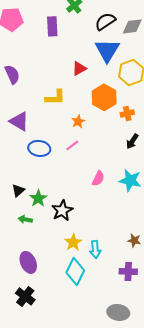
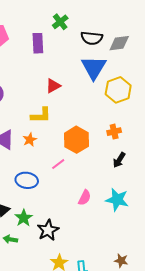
black semicircle: (105, 21) -> (92, 38), turned -140
red triangle: (79, 68) -> (53, 86), moved
orange hexagon: (104, 97) -> (76, 140), moved
orange star: (78, 121) -> (30, 140), moved
blue ellipse: (39, 148) -> (27, 180), moved

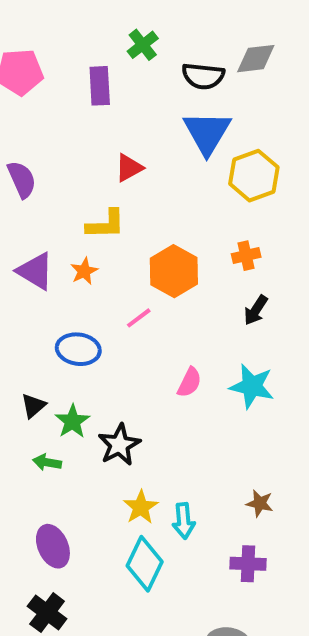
gray diamond: (119, 43) -> (256, 59), moved

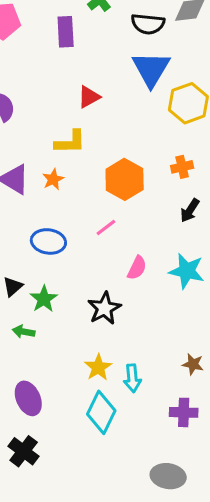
pink line: (139, 318) -> (106, 227), moved
black star: (119, 445) -> (104, 308), moved

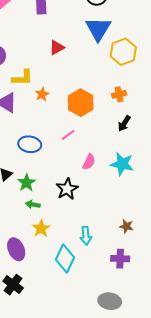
yellow L-shape: (70, 142) -> (22, 78), moved
orange star: (53, 179) -> (42, 94), moved
green arrow: (24, 332) -> (33, 205), moved
yellow star: (98, 367) -> (41, 228), moved

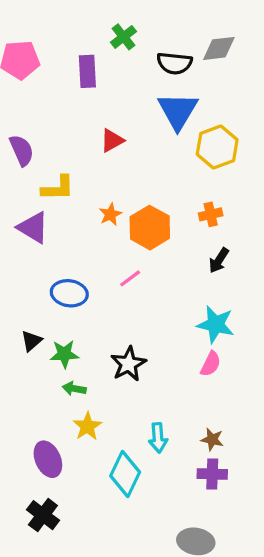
orange star: (42, 94) -> (110, 214), moved
pink semicircle: (89, 162) -> (211, 364), moved
green star: (27, 183) -> (64, 354), turned 30
brown star: (126, 226) -> (212, 440), moved

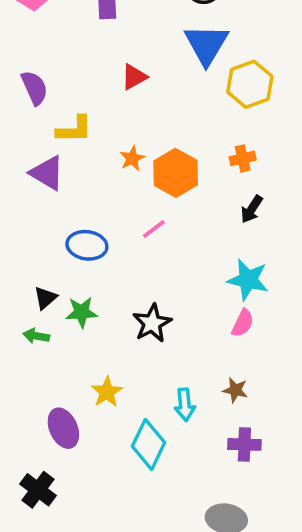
green arrow: (74, 389) -> (36, 336), moved
brown star: (212, 440) -> (235, 390), moved
black cross: (43, 515) -> (38, 490), moved

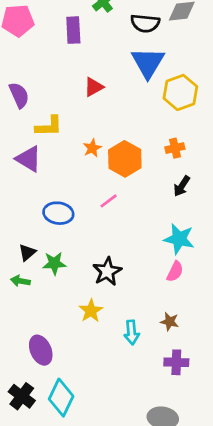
yellow star: (107, 392) -> (91, 311), moved
cyan diamond: (148, 444) -> (61, 398), moved

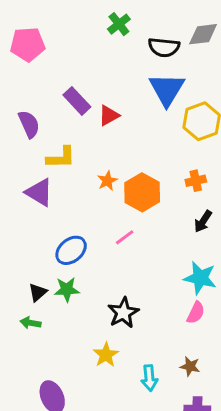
purple rectangle: (73, 30) -> (77, 101), moved, turned -40
blue ellipse: (58, 213) -> (71, 250), turned -48
green star: (54, 263) -> (67, 289), moved

